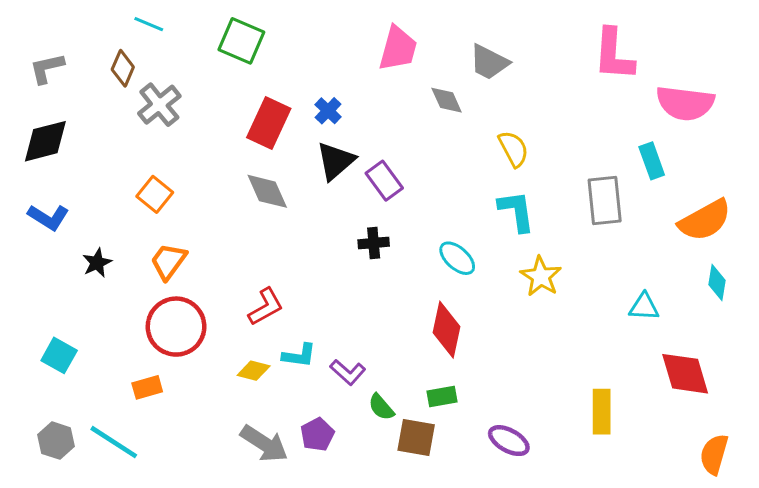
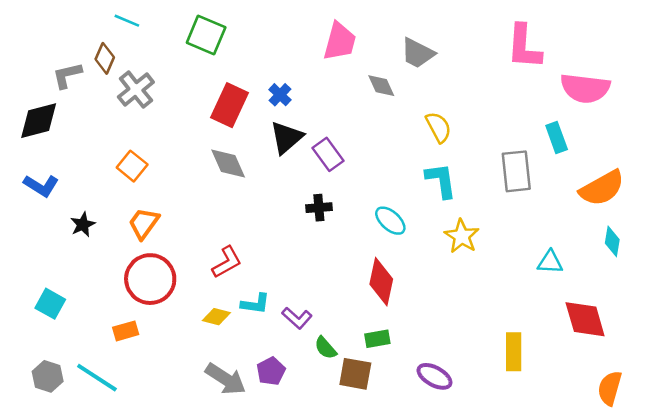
gray L-shape: (47, 68) -> (67, 75), moved

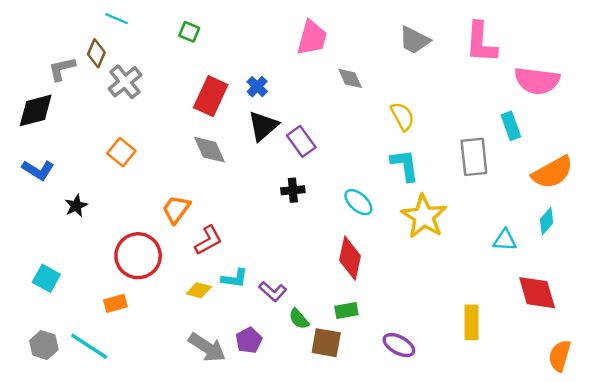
green square: (206, 35) -> (189, 32), size x0.6
gray trapezoid: (418, 53) -> (414, 40), moved
orange trapezoid: (144, 223) -> (176, 209), moved
yellow star: (462, 236) -> (424, 216), size x1.4
cyan diamond: (612, 241) -> (547, 221), moved, turned 32

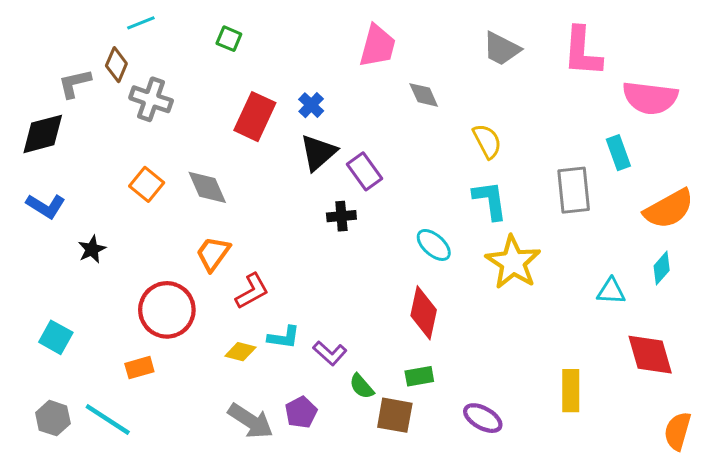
cyan line: (117, 19) -> (141, 23), turned -45
gray cross: (125, 82) -> (151, 99), turned -32
gray diamond: (210, 150) -> (207, 187), moved
black cross: (293, 190) -> (341, 216), moved

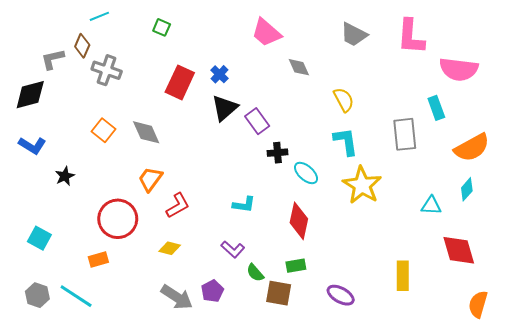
pink trapezoid: (377, 46) -> (266, 33), turned 116
black cross: (341, 216) -> (278, 153), moved
cyan L-shape: (284, 337) -> (244, 205), moved

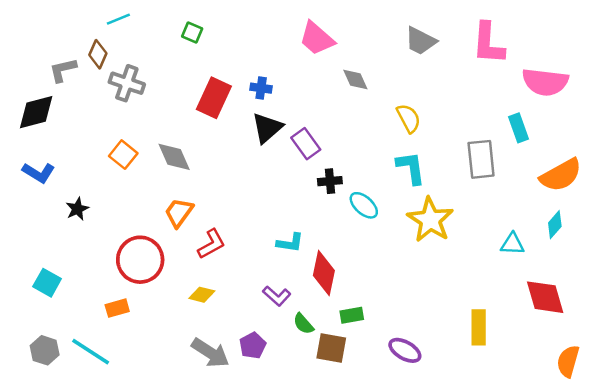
blue cross: (220, 74) -> (261, 88), turned -36
red diamond: (299, 221) -> (324, 273), moved

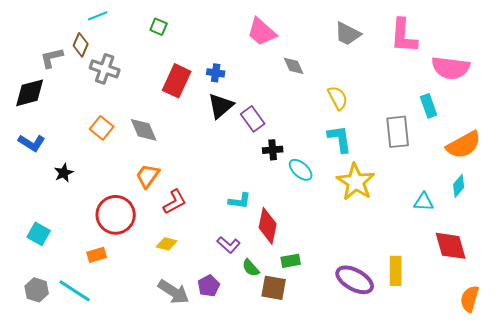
purple ellipse: (405, 350) -> (355, 280), moved, size x1.4

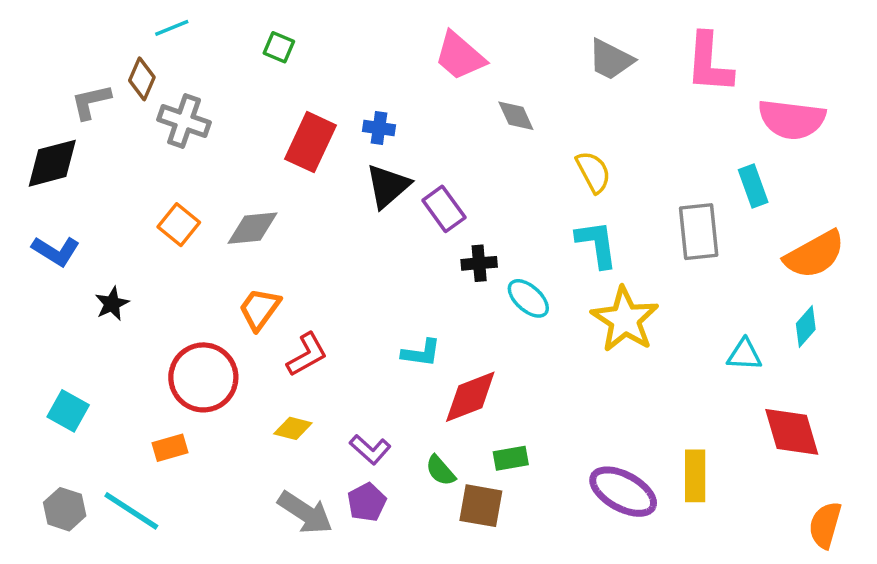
gray diamond: (144, 130) -> (253, 228), turned -72
red diamond: (268, 226) -> (470, 397), turned 57
purple L-shape: (229, 245) -> (370, 449), moved

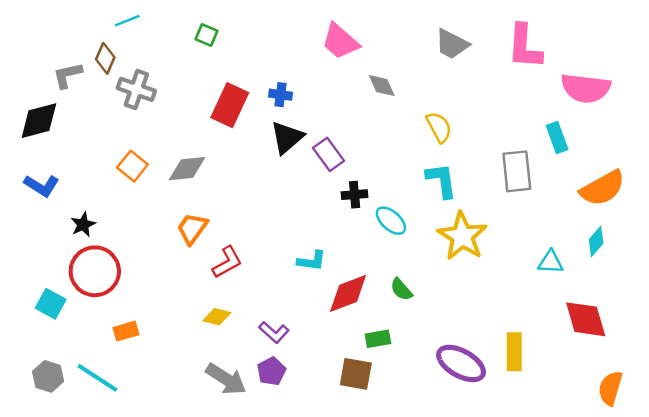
red circle: (203, 377) -> (95, 271), moved
green semicircle: (440, 471) -> (401, 289), moved

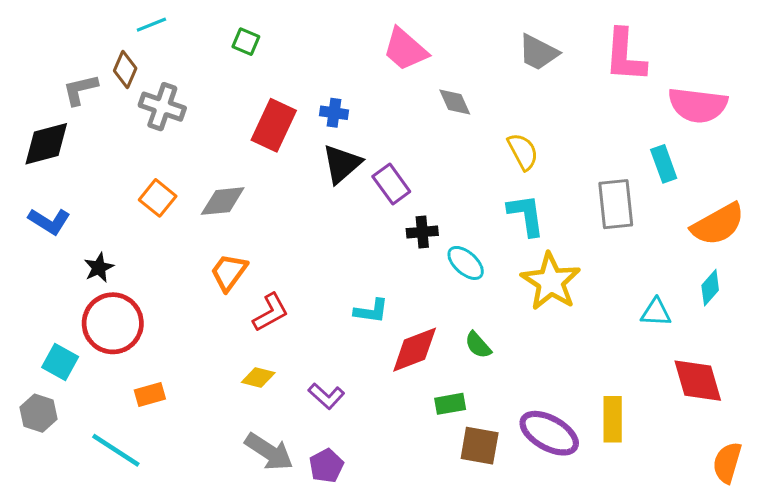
purple pentagon: (271, 371) -> (326, 466), moved
brown square: (356, 374) -> (480, 446), moved
gray hexagon: (48, 376) -> (38, 413), moved

